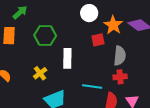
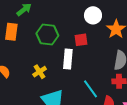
red square: (98, 40) -> (81, 40), moved
cyan line: (92, 87) -> (90, 89), turned 42

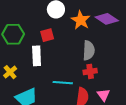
cyan line: (90, 89) -> (63, 83), turned -42

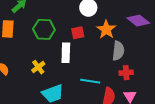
orange star: (81, 20) -> (106, 29), moved
red cross: (90, 71) -> (126, 73), moved

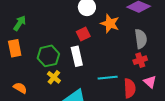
green hexagon: (44, 29) -> (48, 56), moved
gray semicircle: (118, 51) -> (141, 39), moved

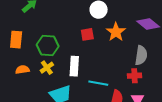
orange rectangle: (15, 48) -> (16, 40), moved
white rectangle: (77, 56) -> (74, 66), moved
orange semicircle: (20, 88) -> (22, 70), moved, turned -56

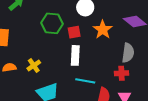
green hexagon: (48, 46) -> (52, 23), moved
white rectangle: (74, 66) -> (75, 55), moved

